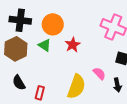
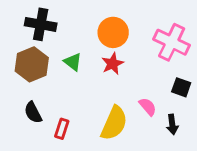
orange circle: (53, 24) -> (113, 32), moved

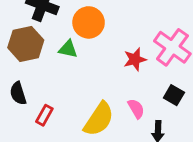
orange circle: (113, 32) -> (89, 22), moved
green triangle: (73, 62) -> (68, 49), turned -36
red star: (113, 64) -> (135, 59), moved

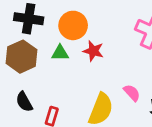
red star: (135, 59) -> (93, 51), moved, turned -30

